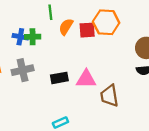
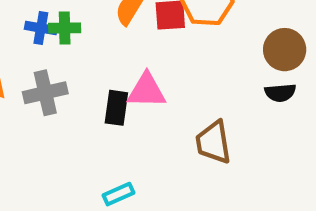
black rectangle: (59, 78) -> (116, 108), turned -72
pink triangle: (86, 79) -> (147, 91), moved

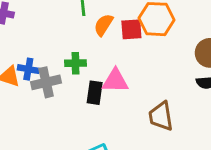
blue cross: (41, 28) -> (28, 69), moved
green cross: (65, 28) -> (75, 63), moved

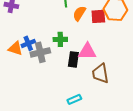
blue cross: (28, 69) -> (28, 43), turned -32
brown trapezoid: (161, 116) -> (100, 73), moved

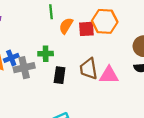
pink triangle: (87, 51) -> (109, 75), moved
brown trapezoid: (100, 73) -> (89, 69), moved

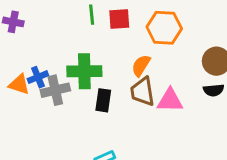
orange semicircle: (66, 26) -> (141, 65), moved
red square: (86, 29) -> (119, 19), moved
green cross: (46, 54) -> (84, 71), size x1.6

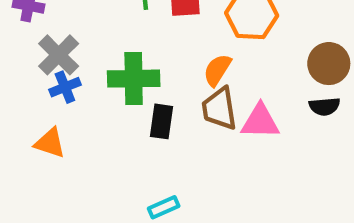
orange triangle: (19, 84) -> (50, 143), moved
gray cross: (55, 90) -> (59, 55), moved, turned -32

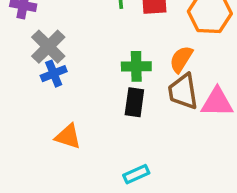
green cross: (134, 79) -> (136, 66), moved, size x0.7
orange triangle: (50, 143) -> (68, 136), moved

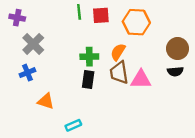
blue cross: (54, 74) -> (27, 73), moved
cyan rectangle: (136, 174) -> (73, 125), moved

